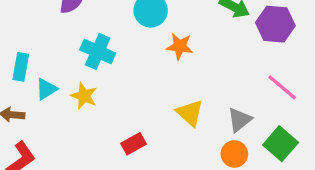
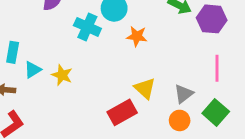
cyan cross: (98, 51) -> (87, 27), moved
pink line: (282, 87) -> (217, 68), turned 50
red rectangle: (134, 144) -> (122, 112), moved, size x1.5

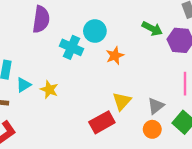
orange star: (137, 36) -> (115, 56), turned -30
yellow triangle: (145, 88) -> (122, 101), turned 30

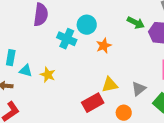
cyan triangle: (24, 85) -> (26, 71), turned 48
yellow triangle: (122, 101) -> (110, 85), turned 36
orange circle: (152, 129) -> (124, 113), moved

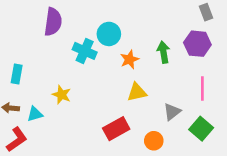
green arrow: (136, 23) -> (163, 52), moved, turned -126
cyan triangle: (26, 71) -> (35, 114), moved, turned -32
yellow triangle: (110, 85) -> (137, 92), moved

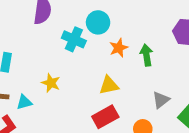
green arrow: (163, 52) -> (146, 55), moved
yellow triangle: (137, 92) -> (109, 85), moved

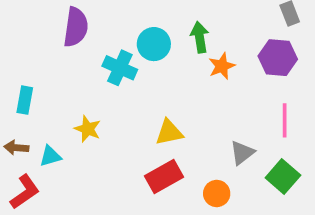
orange star: (119, 48) -> (222, 66), moved
green arrow: (146, 55) -> (200, 37), moved

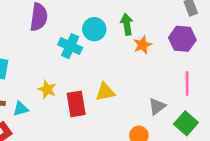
red rectangle: (164, 177) -> (76, 104), moved, turned -70

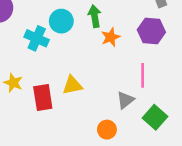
pink line: (187, 83) -> (143, 75), moved

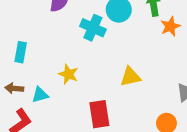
red rectangle: (43, 98) -> (99, 114), moved

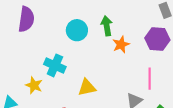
cyan cross: (93, 28) -> (55, 65), moved

